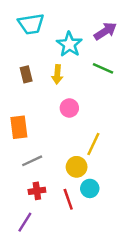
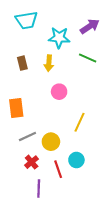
cyan star: (69, 44) -> (59, 38), turned -30
yellow circle: (77, 167) -> (51, 142), moved
red cross: (37, 191) -> (32, 162), turned -32
purple line: (25, 222) -> (39, 189), moved, turned -30

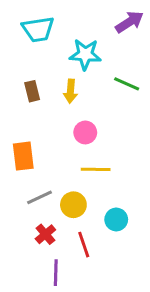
purple arrow: (90, 26) -> (129, 22), moved
yellow line: (79, 122) -> (96, 169), moved, turned 66
cyan circle: (76, 160) -> (116, 219), moved

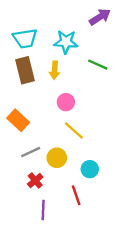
cyan trapezoid: (38, 29) -> (25, 38), moved
brown rectangle: (32, 91) -> (25, 70), size x1.6
orange rectangle: (23, 156) -> (18, 120), turned -40
yellow line: (96, 169) -> (74, 130), turned 40
red line: (84, 245) -> (76, 195), moved

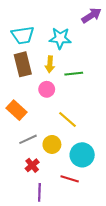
green line: (98, 65) -> (74, 74), moved, turned -30
pink circle: (66, 102) -> (47, 89), moved
cyan circle: (90, 169) -> (82, 155), size x1.5
red line: (76, 195) -> (70, 179), turned -54

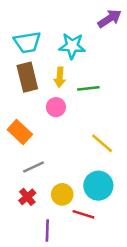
yellow line: (68, 119) -> (102, 143), moved
yellow circle: (52, 144) -> (62, 194), moved
red cross: (32, 165) -> (27, 197), moved

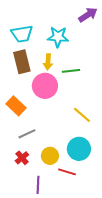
pink circle: (56, 107) -> (45, 86), size x1.6

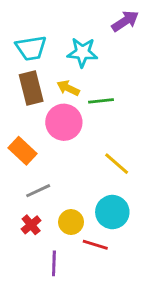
yellow arrow: (48, 62) -> (68, 88), turned 112

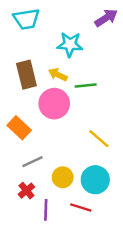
cyan trapezoid: (31, 48) -> (26, 19), moved
yellow circle: (71, 222) -> (63, 177), moved
purple line: (54, 263) -> (46, 210), moved

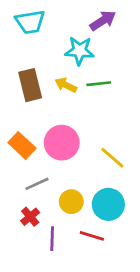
purple arrow: (106, 18) -> (103, 21), moved
green line: (86, 85) -> (99, 84), moved
pink circle: (54, 104) -> (62, 143), moved

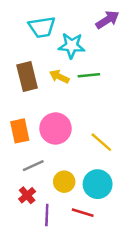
purple arrow: (103, 21) -> (107, 20), moved
cyan trapezoid: (30, 22) -> (42, 27), moved
orange rectangle: (22, 145) -> (20, 131), turned 35

